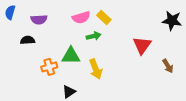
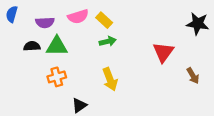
pink semicircle: (81, 17) -> (78, 17), moved
yellow rectangle: (104, 17) -> (104, 20), moved
green triangle: (71, 56) -> (57, 46), moved

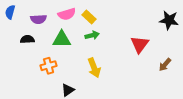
green triangle: (57, 46) -> (62, 39), moved
brown arrow: (193, 76) -> (165, 65), turned 72

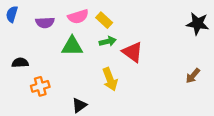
black semicircle: (27, 39) -> (20, 63), moved
red triangle: (140, 44) -> (133, 52), moved, turned -30
orange cross: (49, 66) -> (40, 86), moved

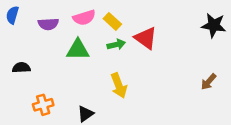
red triangle: (133, 52) -> (146, 38), moved
orange cross: (40, 86) -> (43, 105), moved

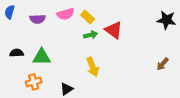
green triangle: (78, 50) -> (42, 57), moved

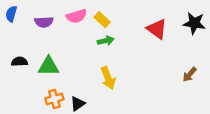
red triangle: (114, 30) -> (157, 29), moved
orange cross: (34, 82) -> (54, 99), moved

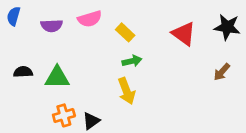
yellow rectangle: (102, 20) -> (125, 32), moved
green arrow: (106, 41) -> (132, 61), moved
brown arrow: (190, 74) -> (222, 72), moved

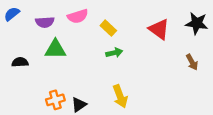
blue semicircle: (14, 16) -> (12, 14), turned 35
brown arrow: (222, 72) -> (192, 62), turned -70
green triangle: (57, 77) -> (55, 49), moved
yellow arrow: (126, 91) -> (120, 96), moved

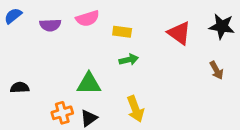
yellow rectangle: (108, 28) -> (122, 32), turned -35
green triangle: (55, 49) -> (89, 84), moved
black semicircle: (20, 62) -> (20, 88), moved

